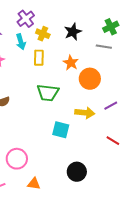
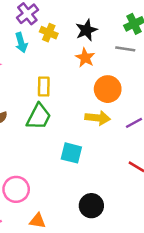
yellow rectangle: (39, 58) -> (44, 87), moved
orange star: (71, 63) -> (85, 58), moved
green trapezoid: (48, 93) -> (39, 117), moved, turned -70
yellow arrow: (85, 113) -> (98, 118), moved

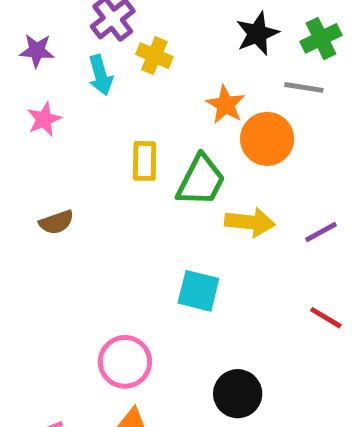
black star: (86, 30) -> (257, 34), moved
orange circle: (108, 89) -> (267, 139), moved
green trapezoid: (39, 117) -> (201, 181), moved
pink circle: (16, 189) -> (125, 362), moved

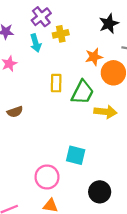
yellow cross: (154, 56) -> (61, 34), turned -35
orange star: (225, 105) -> (94, 57), turned 30
cyan square: (198, 291) -> (76, 155), moved

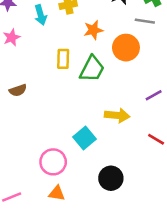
orange star: (94, 57) -> (93, 30), moved
yellow arrow: (105, 112) -> (117, 115), moved
cyan square: (76, 155) -> (84, 138), turned 36

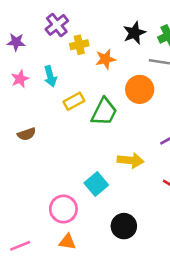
cyan arrow: (41, 15) -> (50, 76), moved
orange star: (93, 30) -> (105, 59), moved
yellow rectangle: (63, 59) -> (74, 101), turned 60

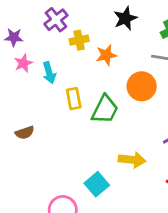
black star: (134, 33) -> (125, 18), moved
pink star: (20, 79) -> (23, 63), moved
yellow rectangle: (74, 101) -> (74, 99), turned -72

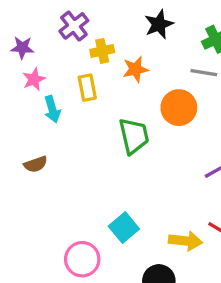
cyan arrow: (49, 73) -> (52, 109), moved
yellow rectangle: (74, 99) -> (87, 88), moved
green trapezoid: (105, 109) -> (134, 136), turned -40
yellow arrow: (132, 160) -> (186, 241), moved

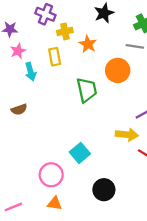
purple cross: (74, 26) -> (45, 14), turned -30
orange star: (136, 69) -> (88, 44), turned -30
yellow arrow: (186, 241) -> (127, 135), moved

